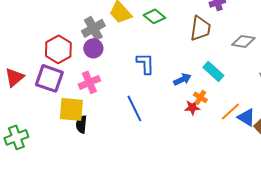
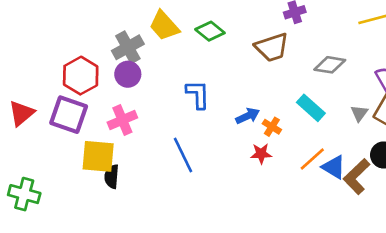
brown trapezoid: (200, 28) -> (272, 47), turned 64
cyan rectangle: (213, 71) -> (311, 108), moved
orange cross: (200, 97) -> (272, 127), moved
green cross: (16, 137) -> (24, 194), turned 35

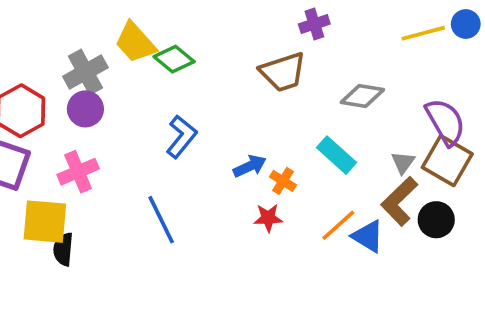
green diamond: (210, 31) -> (174, 59), moved
blue L-shape: (198, 94) -> (181, 137), turned 40
brown L-shape: (357, 177) -> (399, 201), moved

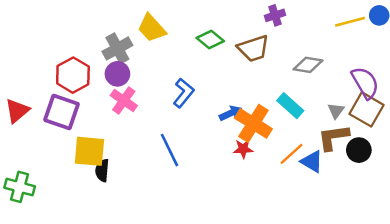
green diamond: (174, 59) -> (210, 40), moved
pink cross: (78, 172) -> (124, 101), moved, turned -32
orange cross: (283, 181) -> (253, 123), size x2.0
brown L-shape: (399, 201) -> (333, 137), turned 36

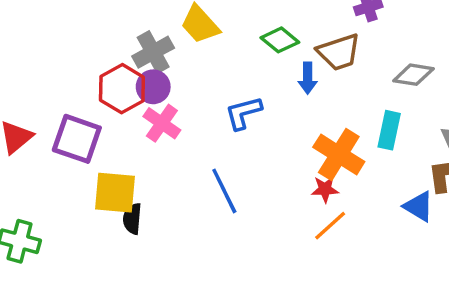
red hexagon: (73, 75) -> (122, 89), moved
blue L-shape: (184, 93) -> (243, 113), turned -144
cyan rectangle: (290, 106) -> (389, 130), turned 60
blue arrow: (231, 113) -> (308, 78), moved, turned 115
orange line: (292, 154) -> (330, 226), moved

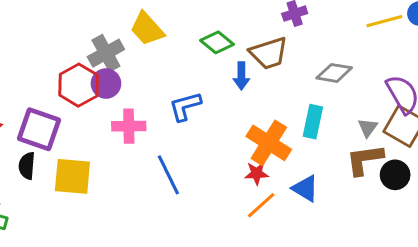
pink cross: (162, 123) -> (129, 126), moved, turned -36
blue triangle: (419, 207) -> (305, 189), moved
black semicircle: (132, 219) -> (27, 166), moved

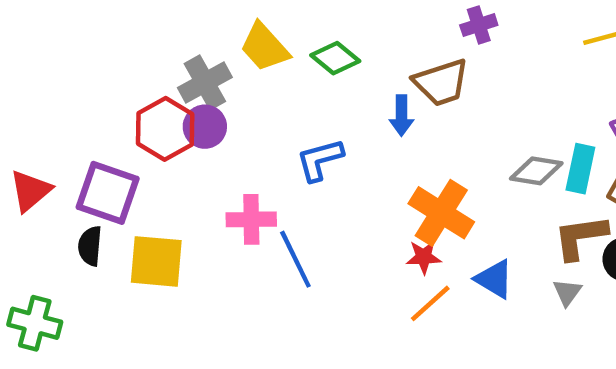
green diamond: (217, 42) -> (335, 58), moved
gray diamond: (334, 73) -> (536, 171), moved
cyan rectangle: (313, 122) -> (580, 169), moved
pink cross: (129, 126) -> (251, 219), moved
gray triangle: (368, 128) -> (567, 292), moved

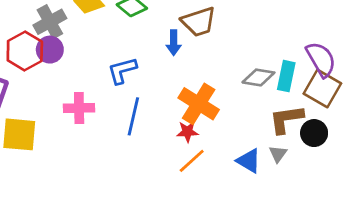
blue line: (295, 259) -> (133, 116), moved, turned 39
blue triangle: (494, 279) -> (249, 161), moved

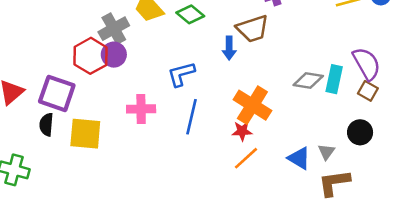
brown square: (322, 89) -> (368, 91), size x0.6
brown L-shape: (286, 119) -> (334, 183), moved

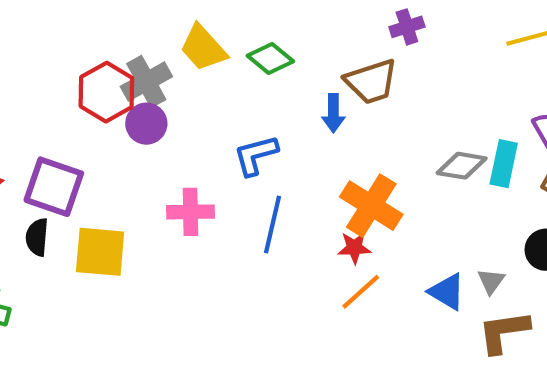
red hexagon: (90, 56) -> (106, 92), moved

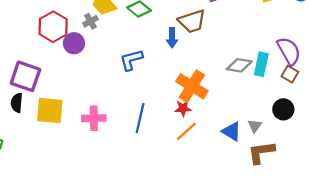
gray cross: (146, 82) -> (91, 21), moved, size x0.6
pink cross: (190, 212) -> (94, 118), moved
blue line: (272, 225) -> (140, 118), moved

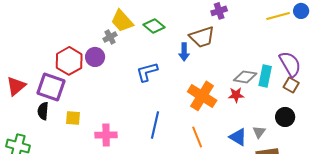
red hexagon: (53, 27) -> (69, 61), moved
red star: (183, 108) -> (236, 95), moved
yellow square: (50, 110) -> (73, 118), size x0.6
pink cross: (94, 118) -> (106, 135), moved
orange line: (186, 131) -> (197, 137), turned -70

